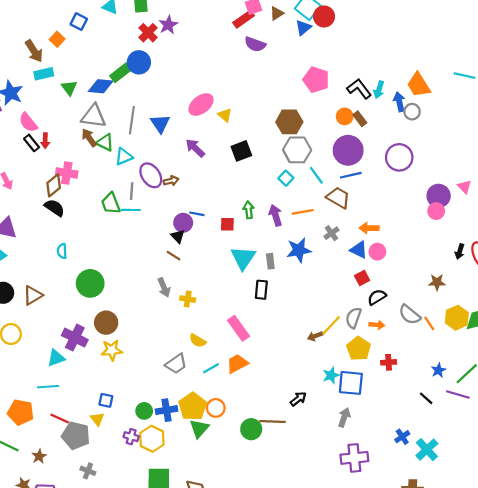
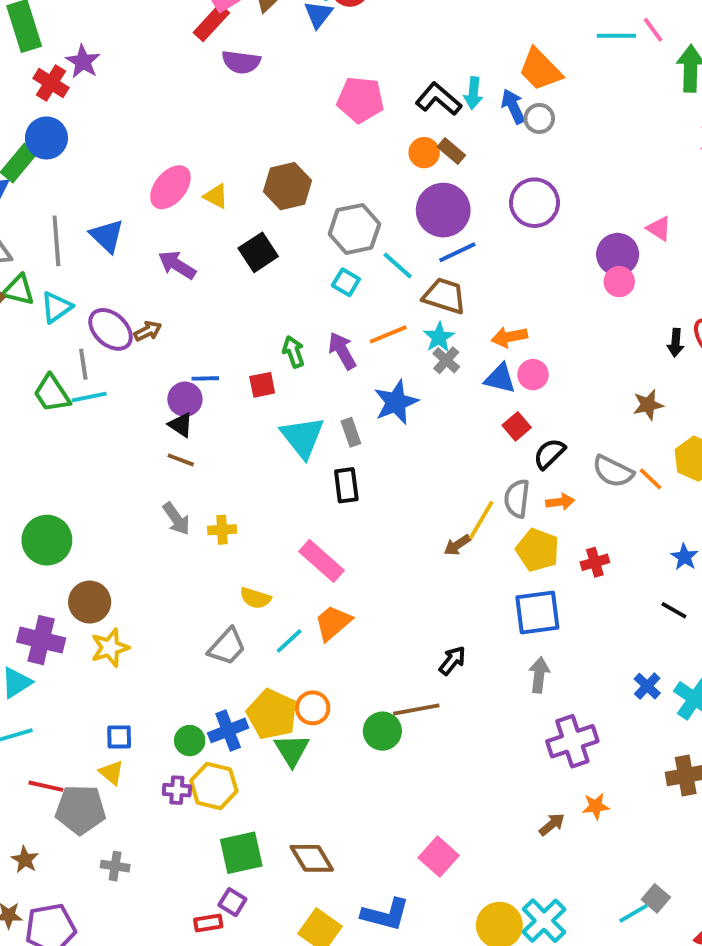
brown hexagon: (289, 122) -> (288, 186), moved
cyan star: (331, 375) -> (439, 337), moved

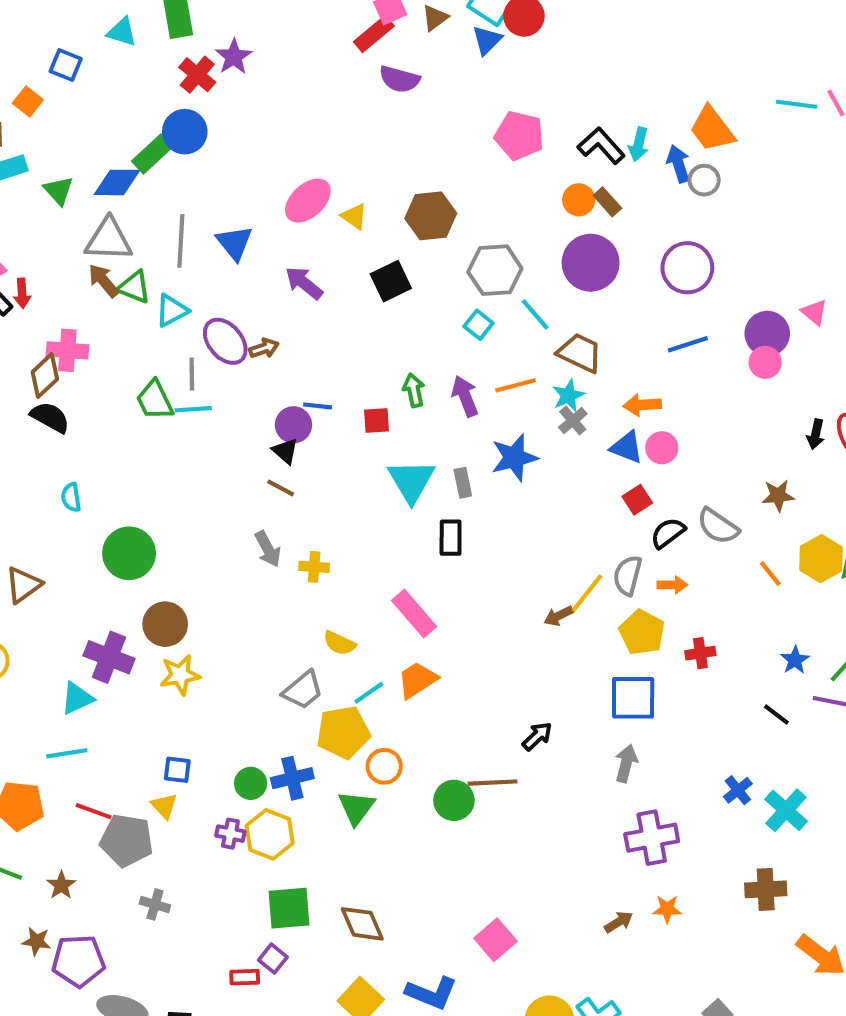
blue line: (457, 252) -> (688, 344), moved
gray semicircle: (613, 471) -> (718, 526), moved
yellow pentagon: (272, 714) -> (343, 732), moved, turned 30

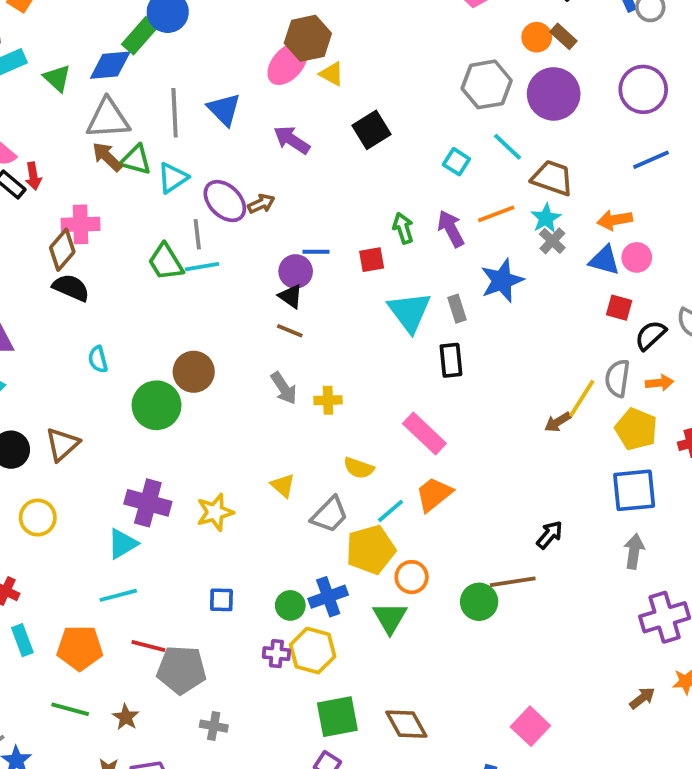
brown hexagon: (431, 216) -> (308, 38), moved
gray hexagon: (495, 270) -> (487, 84), moved
red square: (637, 500) -> (619, 308), turned -36
brown circle: (165, 624) -> (194, 372), moved
yellow triangle: (164, 806) -> (283, 485), moved

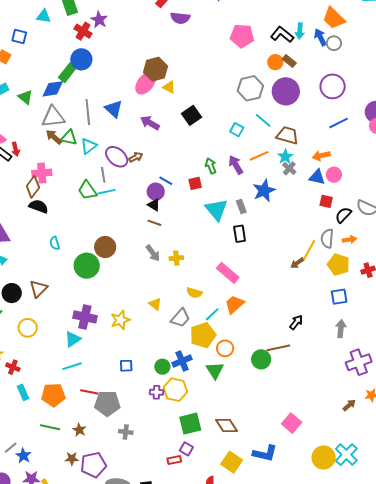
blue line: (316, 252) -> (166, 181), turned 32
blue square: (634, 490) -> (339, 297), size x0.7

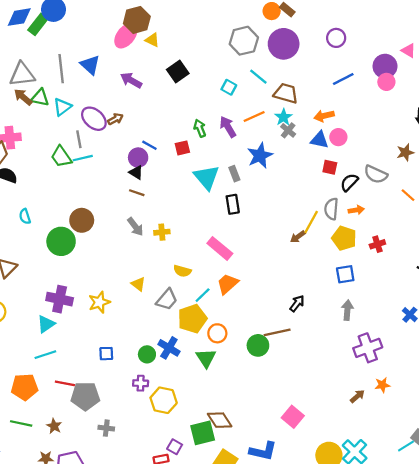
purple circle: (333, 86) -> (336, 38), size x0.7
blue diamond: (53, 89) -> (19, 17), moved
blue cross: (182, 361) -> (169, 348), turned -36
yellow hexagon: (175, 390) -> (164, 400), moved
green square: (190, 424) -> (203, 433), moved

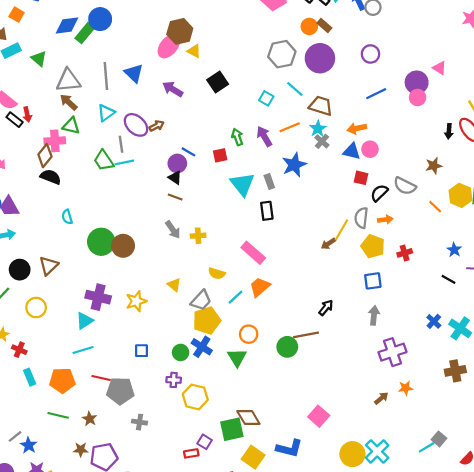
green triangle: (40, 98) -> (71, 126), moved
brown circle: (82, 220) -> (123, 246), moved
yellow pentagon: (192, 319) -> (207, 321), moved

